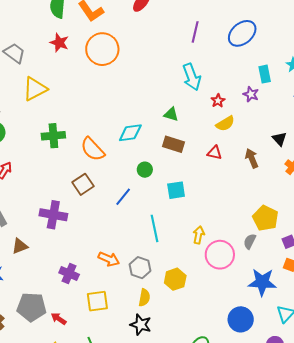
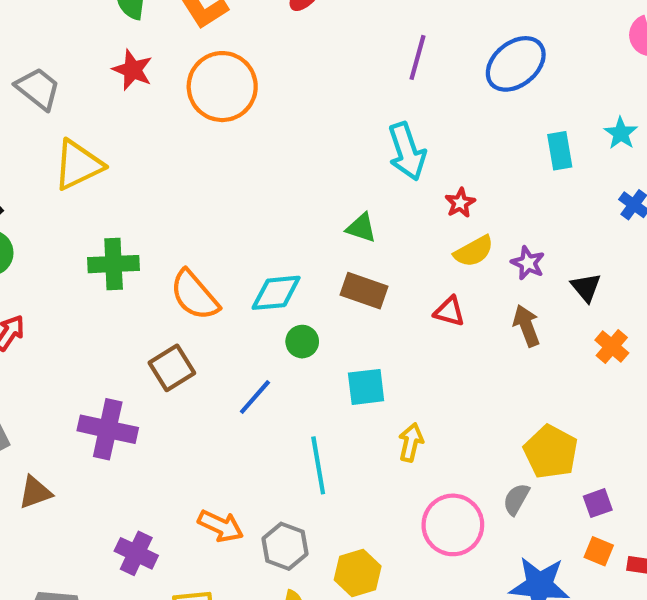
purple star: (251, 94) -> (528, 263), moved
cyan diamond: (130, 133) -> (276, 293), moved
yellow arrow: (199, 235) -> (411, 442), moved

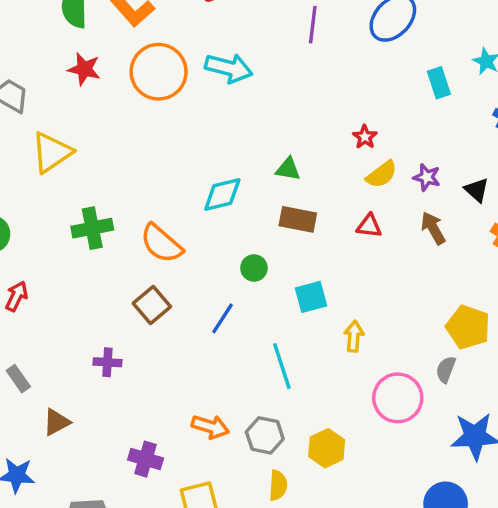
cyan arrow: (407, 151) -> (229, 68), moved, turned -48
cyan diamond: (276, 293) -> (222, 195), moved
purple cross: (108, 429) -> (107, 362), size x0.6

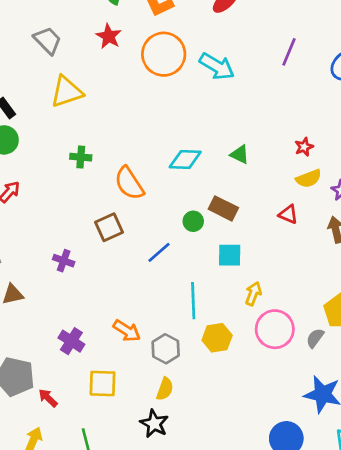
brown rectangle: (298, 219) -> (223, 208), moved
green cross: (92, 228) -> (81, 157), size x0.7
pink circle: (398, 398) -> (275, 329), moved
yellow hexagon: (327, 448) -> (217, 338), moved

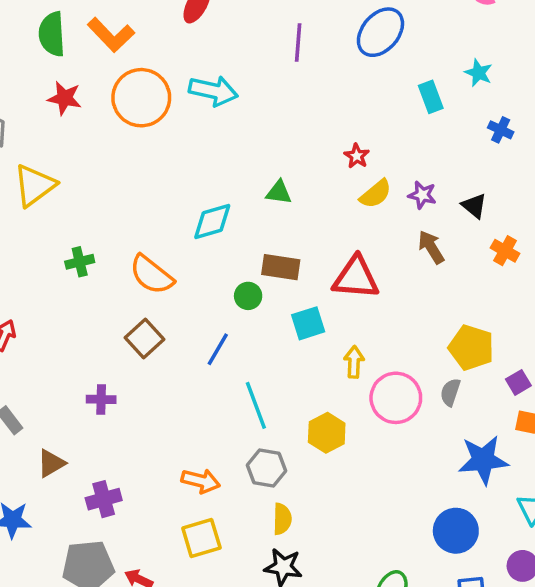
red triangle: (288, 214) -> (356, 278), moved, size x1.8
cyan line: (193, 301) -> (256, 405), moved
orange arrow: (127, 331) -> (201, 481), moved
purple cross: (71, 341) -> (104, 499), moved, turned -30

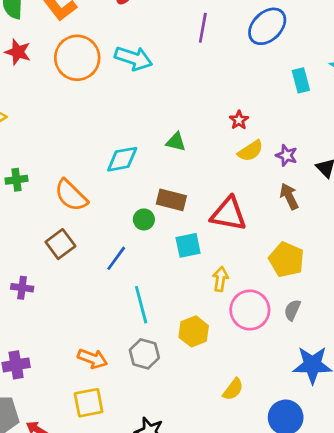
yellow pentagon: (471, 348) -> (286, 260), moved
yellow semicircle: (282, 519) -> (233, 389), moved, turned 30

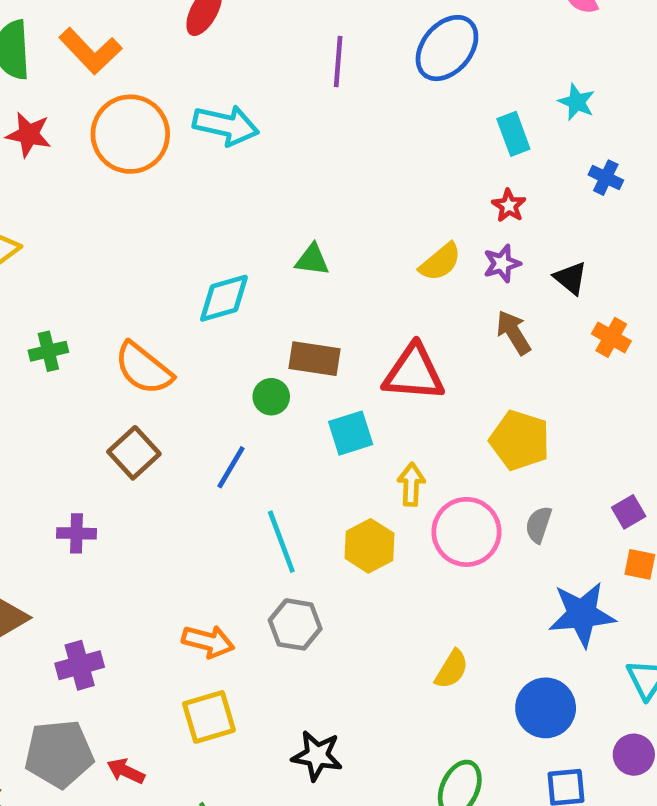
red star: (239, 120) -> (509, 206), moved
purple star: (286, 155) -> (502, 263), turned -30
yellow hexagon: (194, 331) -> (369, 546), moved

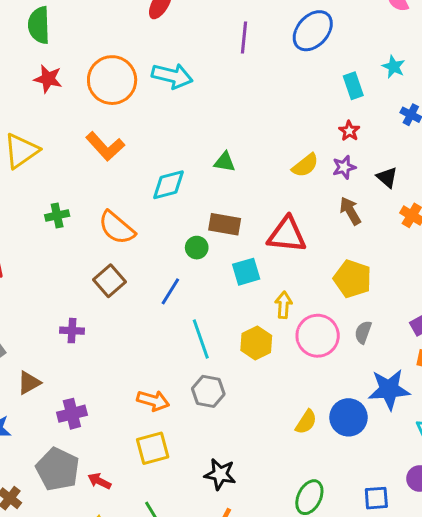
orange L-shape: (90, 51) -> (105, 146), moved
blue circle: (546, 708) -> (349, 417), moved
gray pentagon: (59, 754) -> (58, 469), turned 30

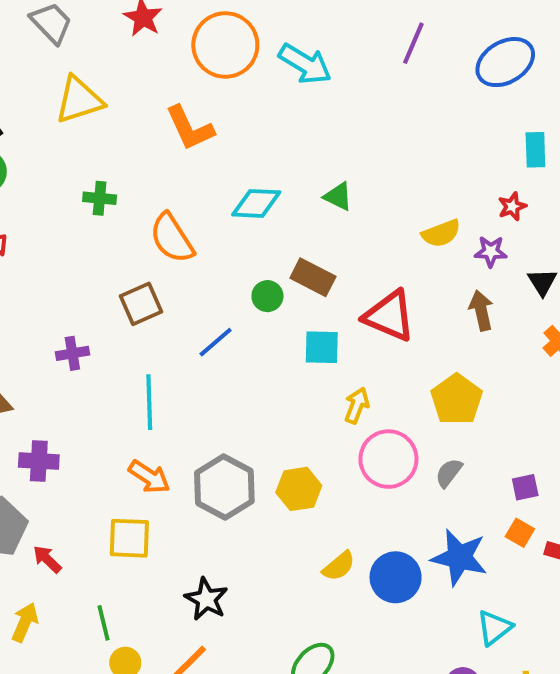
purple cross: (72, 331) -> (72, 353), turned -30
cyan line: (201, 339) -> (149, 402), moved
yellow hexagon: (256, 343) -> (299, 489), moved
gray hexagon: (208, 391) -> (224, 487), size x1.4

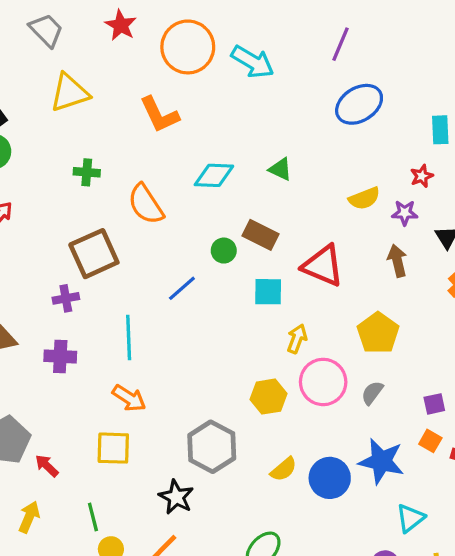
blue ellipse: (505, 62) -> (359, 104), moved
brown square: (141, 304) -> (94, 254), moved, size x1.4
purple cross: (39, 461) -> (60, 356), moved
gray hexagon: (224, 487) -> (212, 447), moved
yellow hexagon: (299, 489) -> (269, 397), moved

